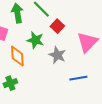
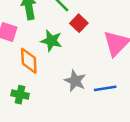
gray star: (57, 55) -> (75, 81), moved
green cross: (10, 83) -> (20, 95), turned 32

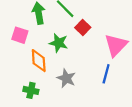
gray star: (75, 81) -> (66, 78), moved
blue line: (105, 88) -> (106, 74), moved, turned -66

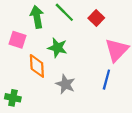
red square: (83, 27) -> (96, 18), moved
green cross: (31, 90) -> (13, 98), moved

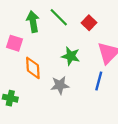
green star: (57, 48) -> (71, 56), moved
gray star: (65, 84) -> (60, 85), turned -30

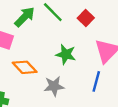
green arrow: (33, 22) -> (25, 17), turned 54
orange diamond: (33, 68) -> (25, 67), turned -40

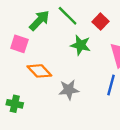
green star: (66, 54) -> (80, 45), moved

